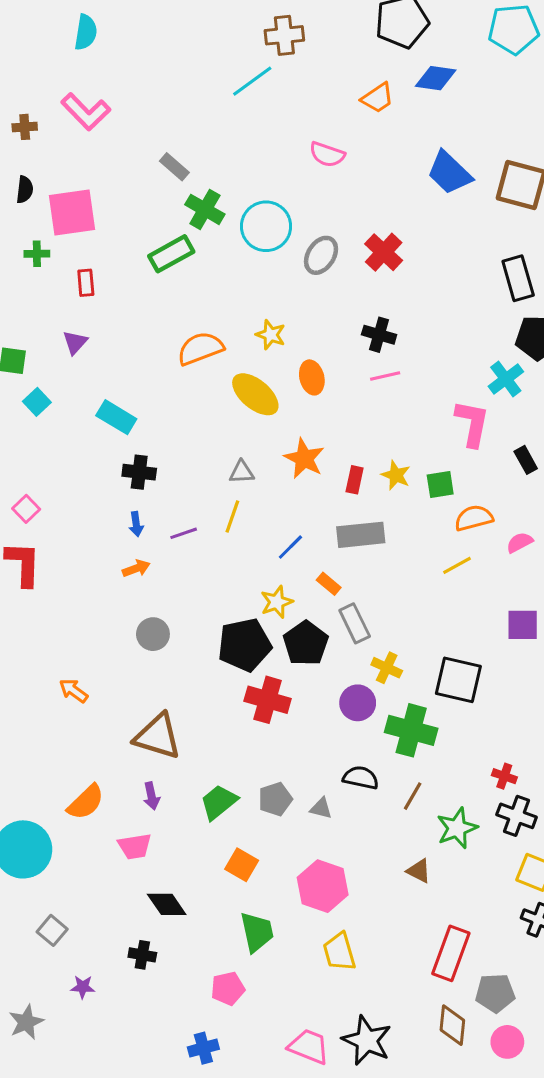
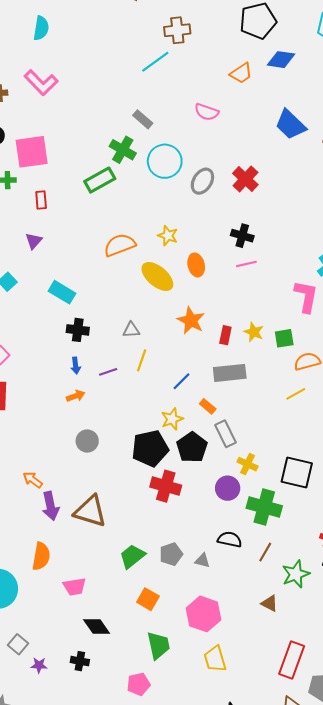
gray rectangle: (174, 167) -> (143, 119), moved
gray triangle: (242, 472) -> (131, 330), moved
purple arrow: (151, 796) -> (50, 506), moved, size x1.5
orange semicircle: (86, 802) -> (41, 556), turned -36
purple star: (83, 987) -> (39, 665), moved

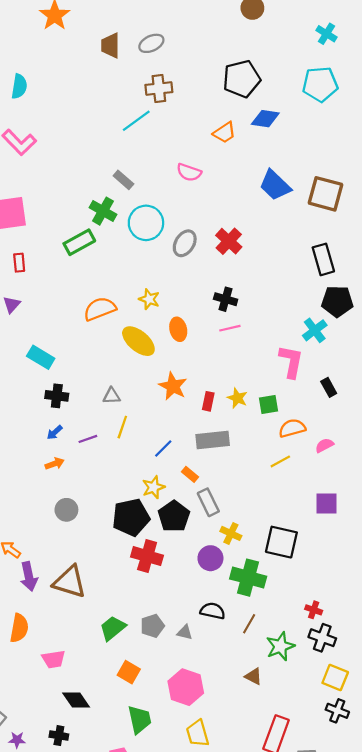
blue arrow: (76, 366) -> (55, 432), turned 56

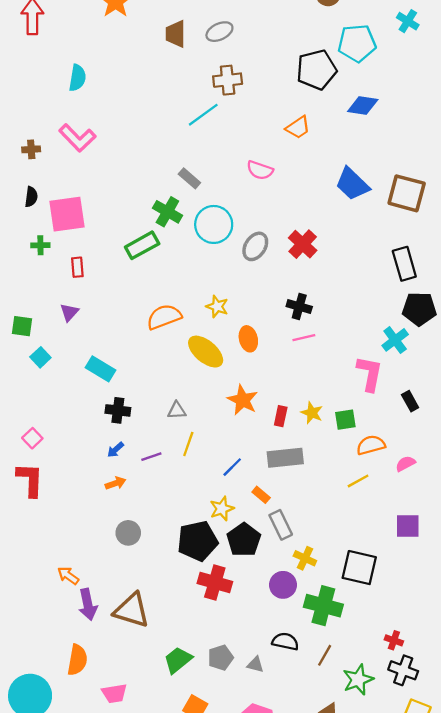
cyan pentagon: (320, 84) -> (357, 43), moved
blue diamond: (265, 119) -> (363, 105), moved

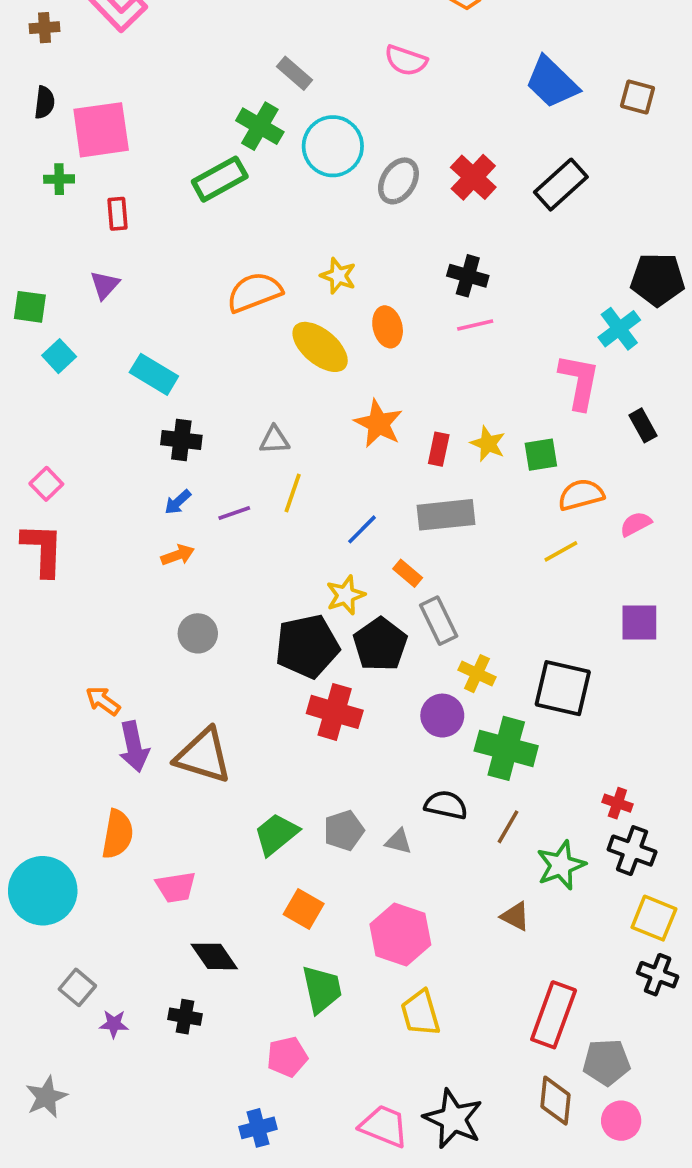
brown square: (407, 193) -> (638, 97), size x0.6
black rectangle: (404, 264) -> (561, 185), moved, turned 64

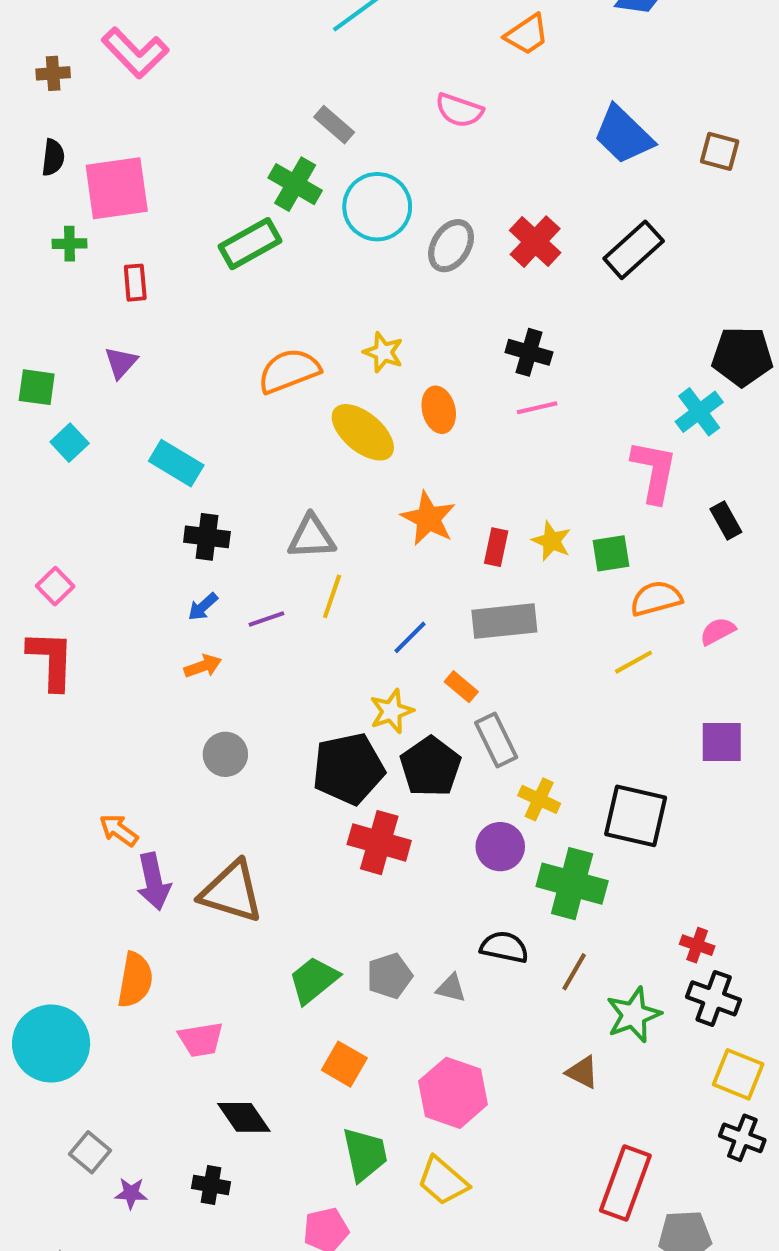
gray triangle: (274, 440) -> (312, 537), size x1.4
yellow trapezoid: (420, 1013) -> (443, 1181), moved, turned -33

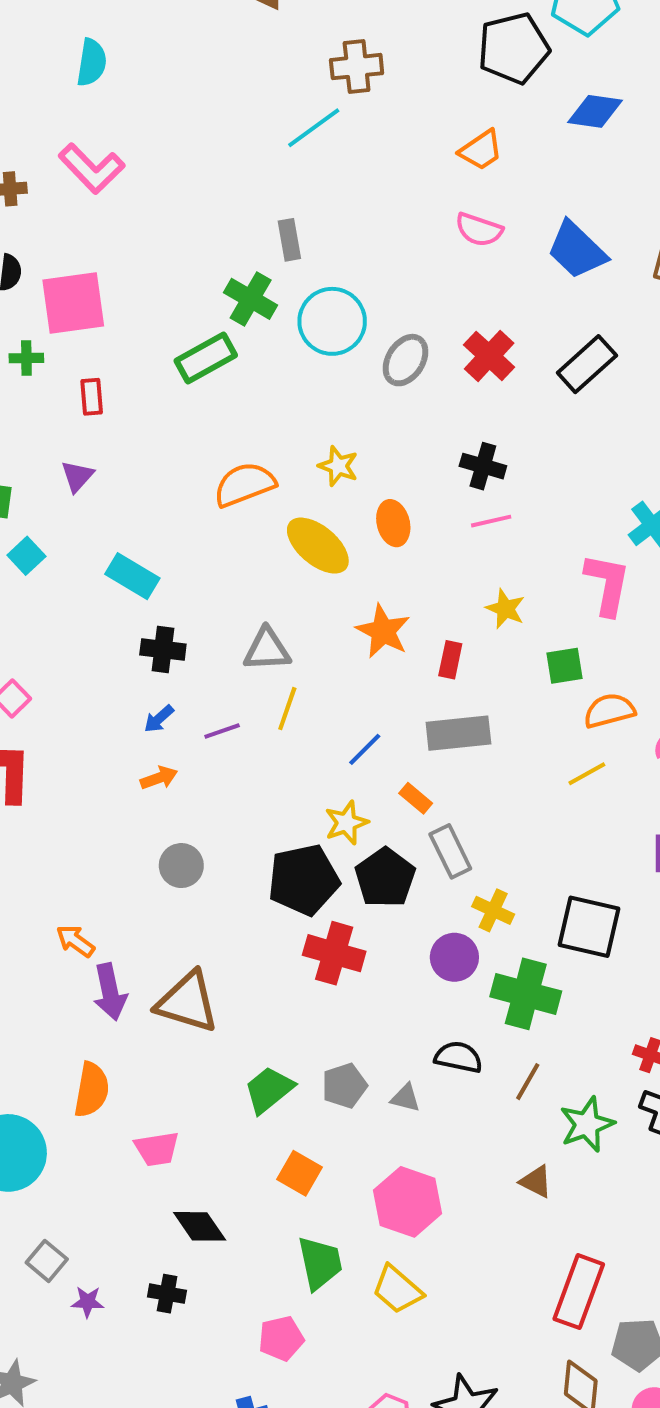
pink semicircle: (459, 110) -> (479, 230), moved
gray rectangle: (334, 125) -> (289, 240), turned 39
yellow star: (552, 541) -> (505, 609), moved

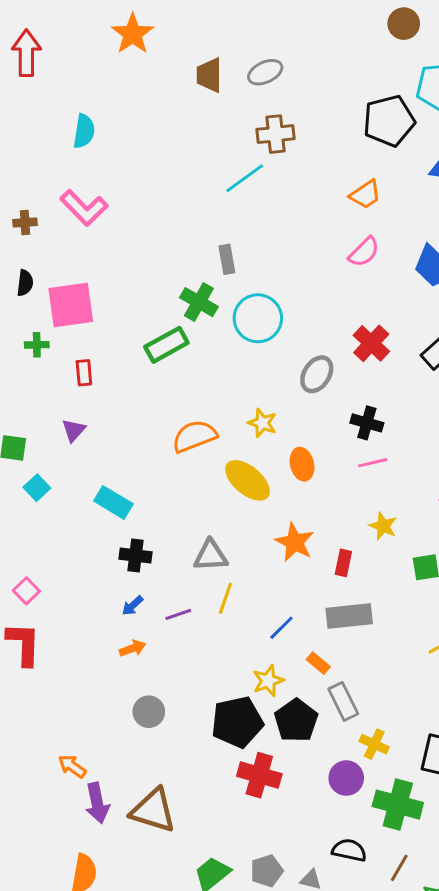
pink semicircle: (479, 230) -> (364, 252), turned -64
gray ellipse: (405, 360) -> (317, 374), moved

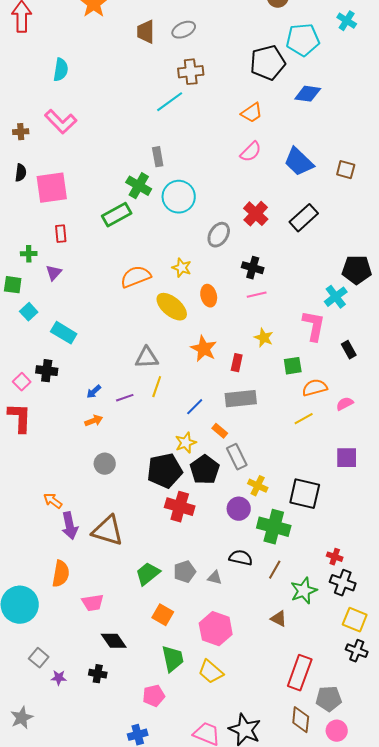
green cross: (37, 345) -> (29, 254), moved
cyan rectangle: (113, 502) -> (64, 333), moved
black cross: (136, 556) -> (47, 371), moved

